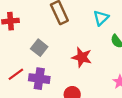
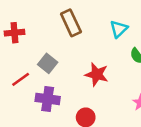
red line: (16, 74) -> (21, 79), moved

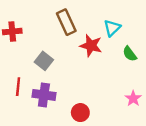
red star: (97, 74) -> (91, 46), moved
red line: (21, 79) -> (18, 87), moved, turned -48

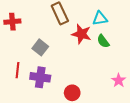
cyan triangle: (112, 28) -> (100, 19), turned 35
green semicircle: (130, 54) -> (103, 41), moved

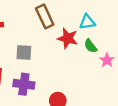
gray square: (40, 47) -> (24, 53), turned -35
pink star: (119, 80) -> (107, 60), moved

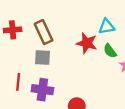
brown rectangle: (45, 16) -> (44, 32), moved

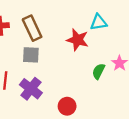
green semicircle: (110, 51) -> (99, 71), moved, turned 64
purple cross: (42, 90) -> (31, 89), turned 30

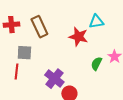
gray square: (31, 55) -> (24, 53), moved
purple cross: (31, 89) -> (54, 79), moved

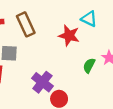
cyan triangle: (96, 22) -> (89, 19), turned 35

